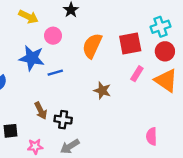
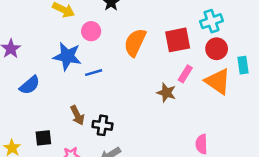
brown star: (102, 91) -> (166, 93), moved

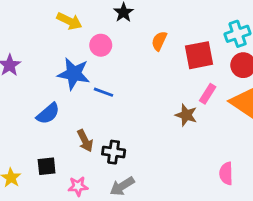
orange semicircle: (135, 42) -> (159, 41), moved, size x0.6
blue line: (94, 73) -> (104, 92), turned 36
blue semicircle: (30, 85) -> (48, 114), moved

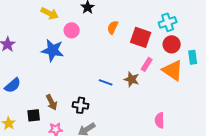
red square: (199, 55) -> (141, 37), turned 30
blue line: (104, 92) -> (106, 82), moved
blue semicircle: (48, 114) -> (13, 85), moved
brown arrow: (85, 141) -> (52, 102), moved

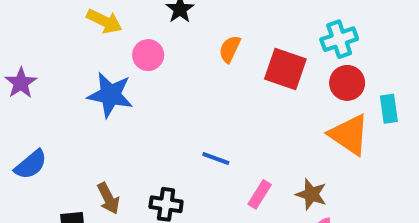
pink rectangle: (147, 64) -> (260, 194), moved
brown star: (132, 79) -> (311, 194), moved

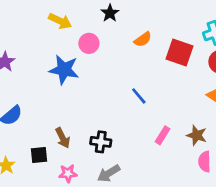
orange semicircle: (230, 49) -> (143, 39), turned -150
blue line: (216, 159) -> (139, 96), moved, turned 30

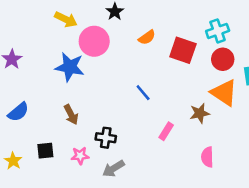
pink circle: (89, 43) -> (94, 41), size x1.5
brown star: (197, 135) -> (200, 113), moved, turned -30
brown arrow: (63, 138) -> (71, 115), moved
pink star: (68, 173) -> (80, 156), moved

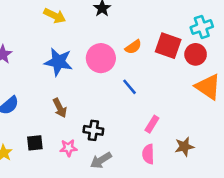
orange semicircle: (147, 37) -> (133, 47), moved
pink circle: (94, 41) -> (101, 58), moved
red circle: (223, 59) -> (196, 54), moved
brown star: (200, 113) -> (184, 147), moved
pink semicircle: (207, 157) -> (148, 154), moved

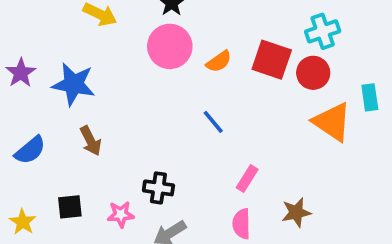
pink circle: (101, 58) -> (170, 46), moved
blue star: (59, 62) -> (74, 84), moved
brown arrow: (60, 108) -> (91, 141), moved

